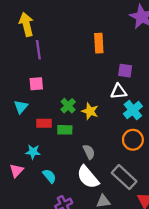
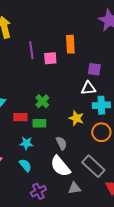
purple line: (38, 50) -> (31, 50), moved
pink square: (36, 84) -> (50, 58), moved
cyan cross: (133, 110) -> (101, 105), turned 36
yellow star: (90, 111) -> (76, 118), moved
cyan star: (33, 152) -> (26, 143), moved

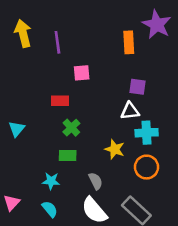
orange rectangle: (70, 44) -> (129, 42), moved
purple line: (31, 50) -> (57, 42), moved
red rectangle: (20, 117) -> (60, 101), moved

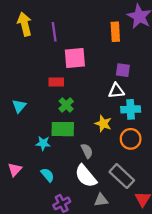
pink square: (82, 73) -> (75, 58), size x1.5
green rectangle: (68, 156) -> (63, 129), size x1.5
cyan star: (51, 181) -> (43, 143), moved

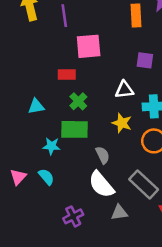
white triangle: (116, 91) -> (124, 90), moved
cyan triangle: (19, 106) -> (36, 106), moved, turned 40
cyan semicircle: (48, 175) -> (46, 177), moved

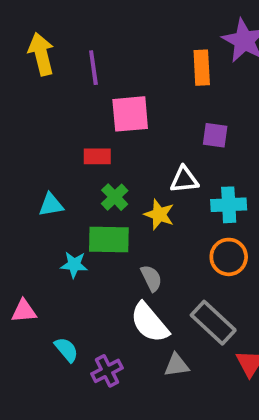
yellow star: (122, 123) -> (159, 214), moved
pink triangle: (18, 177) -> (24, 311), turned 42
cyan semicircle: (46, 177) -> (66, 350), moved

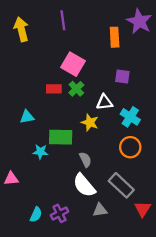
purple line: (93, 68) -> (63, 20), moved
pink square: (130, 114) -> (73, 64), turned 35
green cross: (115, 197) -> (76, 89), moved
cyan cross: (229, 205) -> (130, 117), turned 36
cyan semicircle: (66, 350) -> (36, 215), moved, turned 64

